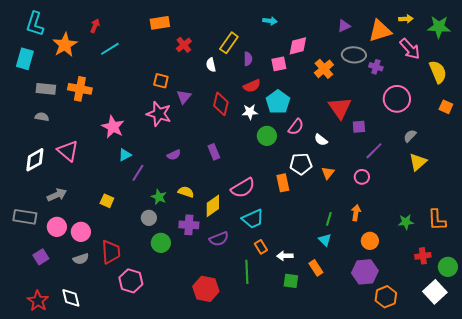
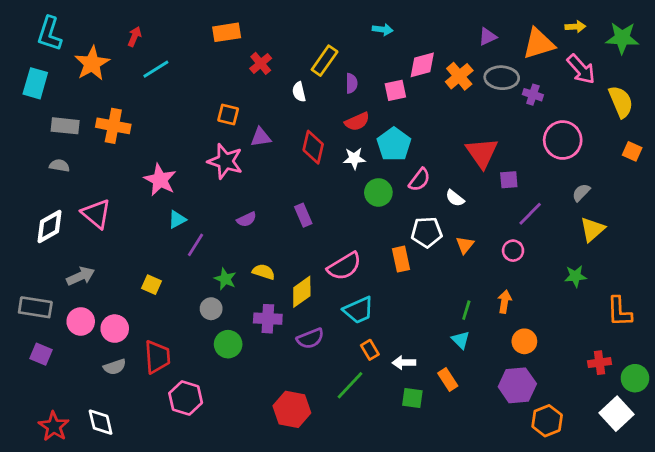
orange cross: (324, 69) -> (459, 76), moved
purple triangle: (184, 97) -> (261, 137), turned 42
green star: (406, 222) -> (575, 276), moved
purple square: (41, 257) -> (41, 354), moved, turned -35
green line: (247, 272) -> (350, 385), turned 45

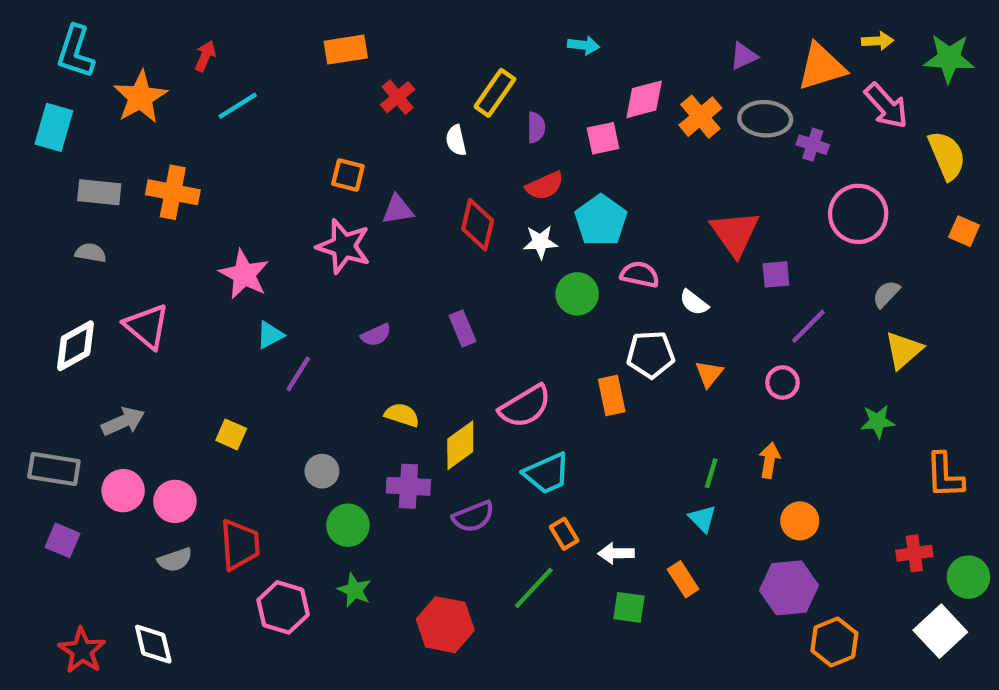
pink semicircle: (419, 180) -> (640, 274), turned -115
green star: (225, 279) -> (354, 590), moved

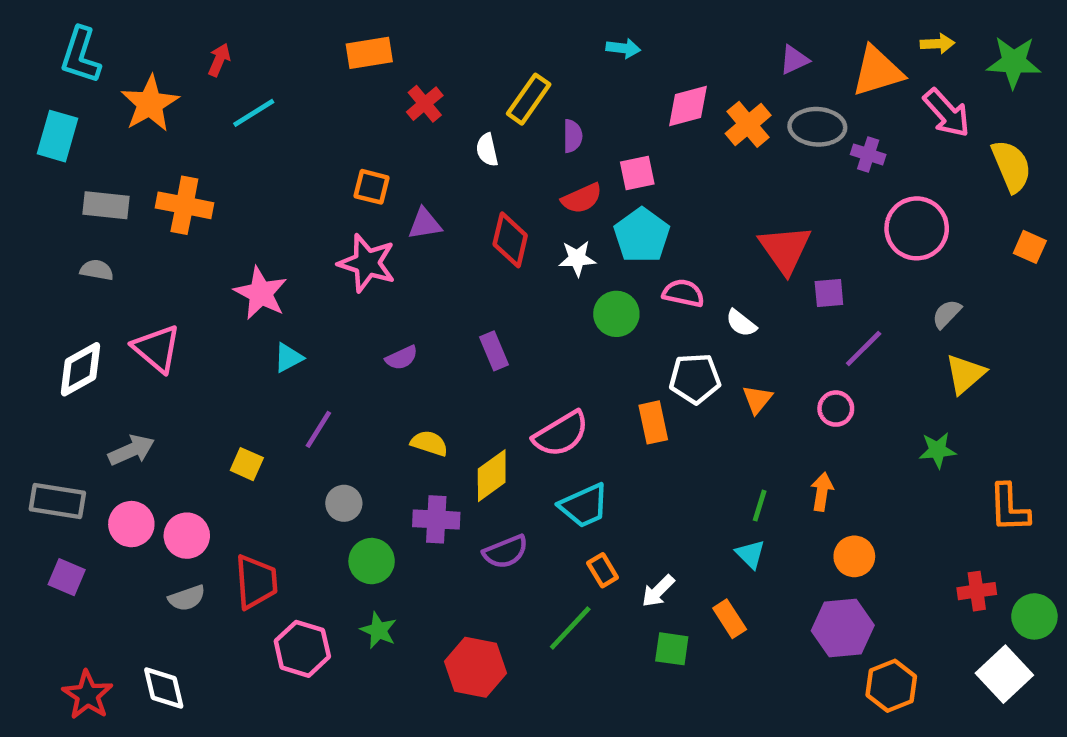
pink square: (603, 138) -> (637, 173), moved
purple line: (298, 374) -> (318, 429), moved
white arrow: (616, 553) -> (658, 591), turned -44

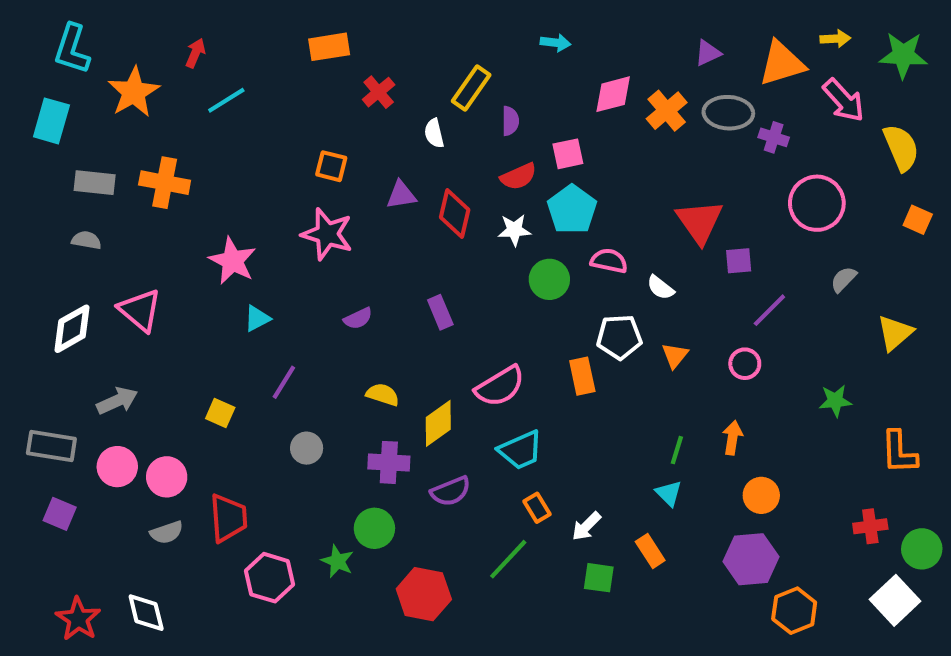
purple triangle: (425, 224) -> (401, 195), moved
yellow triangle: (965, 374) -> (895, 333), moved
green circle: (372, 561) -> (374, 528), moved

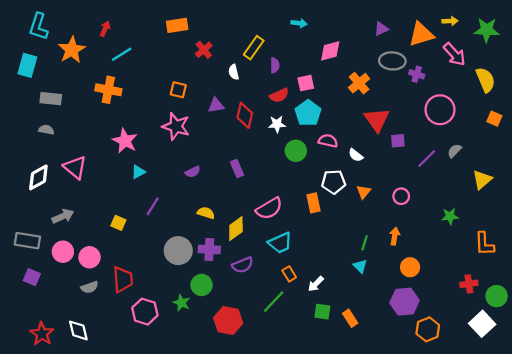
orange cross: (667, 111) -> (359, 83), moved
orange cross: (165, 183) -> (108, 90), moved
purple line: (769, 310) -> (427, 159), moved
gray circle: (307, 448) -> (178, 251), moved, size x1.6
orange rectangle: (650, 551) -> (350, 318), moved

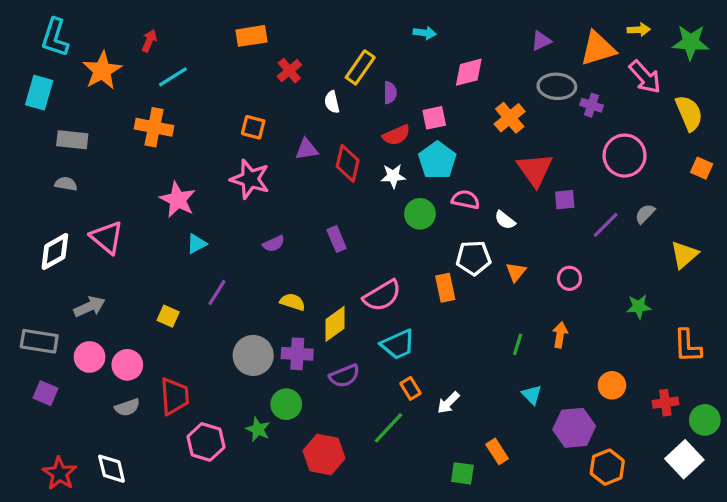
cyan triangle: (360, 266) -> (532, 395), moved
orange circle: (410, 267) -> (612, 385), moved
green square: (322, 312) -> (462, 473), moved

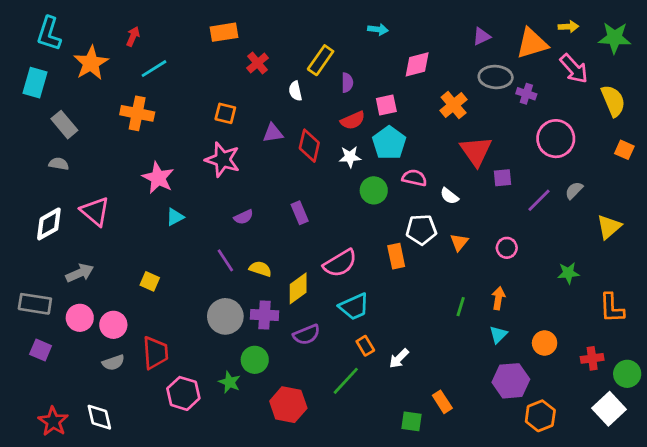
gray rectangle: (72, 140) -> (64, 125), turned 44
purple line: (217, 292) -> (225, 260), moved, turned -65
cyan triangle: (532, 395) -> (498, 335), moved, turned 30

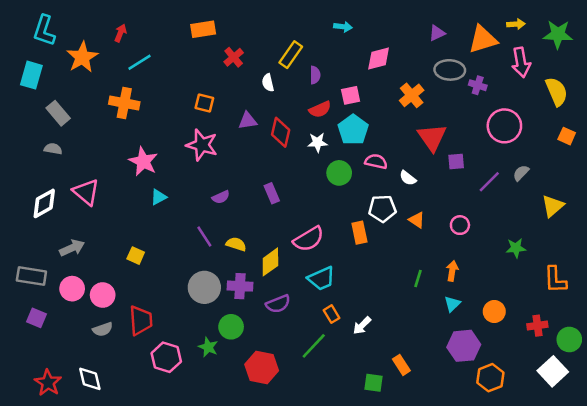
pink arrow: (574, 69) -> (521, 62), turned 32
orange triangle: (459, 242) -> (417, 220), turned -36

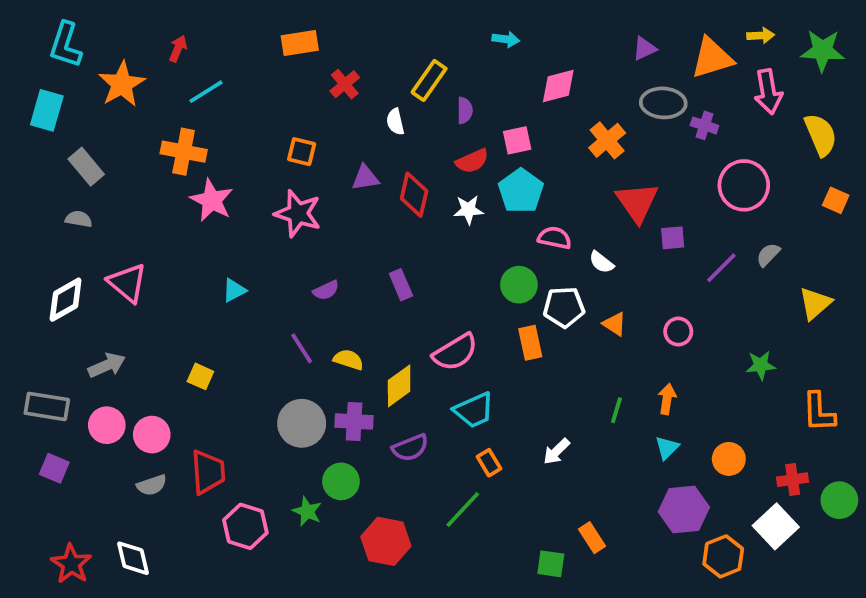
pink star: (143, 161) -> (212, 200), moved
green circle: (339, 173) -> (519, 285), moved
white arrow: (362, 326) -> (556, 451), moved
white square: (553, 371) -> (776, 526), moved

